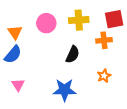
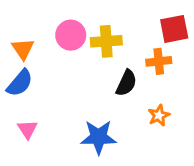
yellow cross: (79, 20) -> (106, 41), moved
black semicircle: (73, 54) -> (126, 83), moved

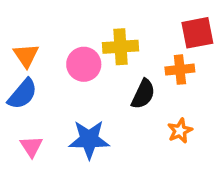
pink circle: (71, 35) -> (84, 64), moved
blue star: (99, 137) -> (89, 139), moved

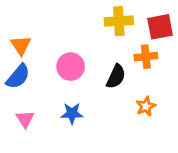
yellow cross: (120, 47) -> (119, 21), moved
pink circle: (84, 64) -> (71, 67), moved
blue star: (89, 139) -> (72, 113), size x0.7

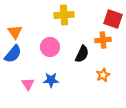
yellow cross: (119, 21) -> (64, 15), moved
red square: (160, 27) -> (113, 19), turned 30
pink triangle: (25, 119) -> (28, 84), moved

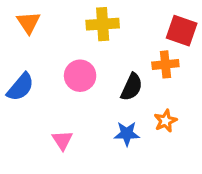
orange triangle: (15, 32) -> (28, 23), moved
blue star: (51, 80) -> (127, 134), moved
pink triangle: (28, 84) -> (62, 140), moved

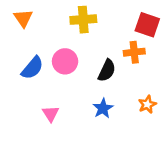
blue semicircle: (20, 87) -> (32, 68), moved
orange star: (165, 121) -> (147, 104), moved
blue star: (127, 134) -> (103, 108), turned -30

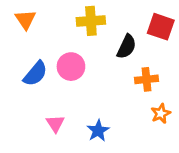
orange cross: (134, 52) -> (146, 79), moved
black semicircle: (107, 70) -> (127, 47), moved
blue star: (103, 108) -> (98, 131), moved

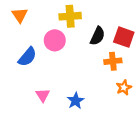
red square: (161, 27) -> (124, 37), moved
pink circle: (71, 67) -> (55, 40), moved

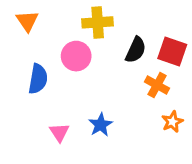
blue semicircle: (27, 57) -> (38, 79), turned -30
orange cross: (113, 61) -> (157, 85), turned 35
blue star: (76, 101) -> (101, 125), moved

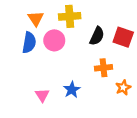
orange triangle: (27, 21) -> (36, 19), moved
blue semicircle: (38, 79) -> (29, 43), moved
orange cross: (157, 85) -> (104, 68), moved, turned -35

